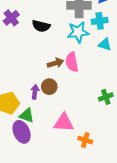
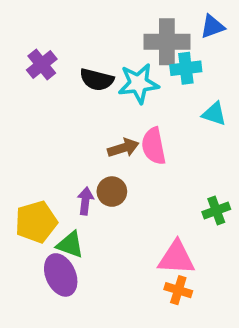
cyan cross: (100, 21) -> (186, 68), moved
cyan star: (78, 32) -> (138, 83), moved
pink triangle: (64, 123) -> (176, 258), moved

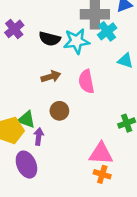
cyan cross: (186, 68) -> (107, 31), turned -30
brown arrow: (123, 148) -> (51, 77), moved
purple arrow: (85, 201) -> (39, 136), moved
green triangle: (70, 245) -> (26, 119), moved

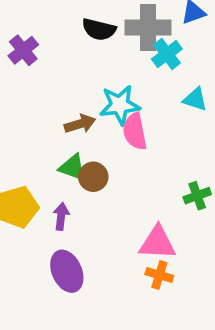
black semicircle: (50, 39) -> (99, 29), moved
cyan star: (77, 41) -> (120, 105), moved
green triangle: (26, 119) -> (72, 167), moved
purple ellipse: (26, 165) -> (67, 271), moved

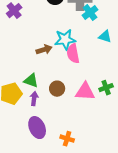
green triangle: (72, 167) -> (31, 81), moved
brown circle: (93, 177) -> (57, 89), moved
pink triangle: (157, 243) -> (85, 92), moved
orange cross: (159, 275) -> (67, 139), moved

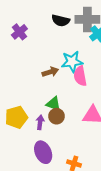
green triangle: (31, 81) -> (53, 104), moved
brown circle: (57, 89) -> (57, 116), moved

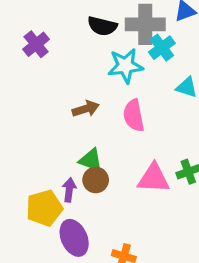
cyan star: (72, 62) -> (125, 66), moved
yellow pentagon: (16, 117) -> (44, 208), moved

